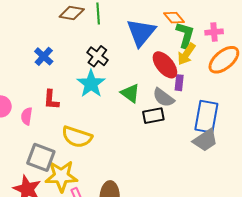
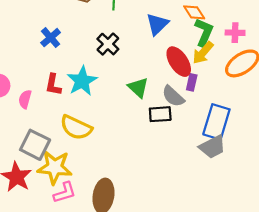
blue triangle: (141, 32) -> (157, 24), size x0.7
cyan star: (91, 84) -> (82, 81), moved

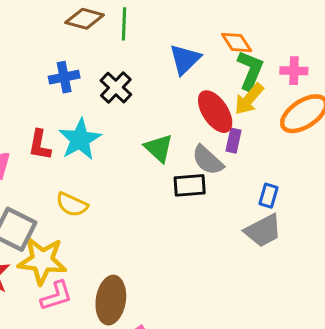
blue cross: (51, 38) -> (64, 77), moved, turned 30
blue rectangle: (216, 122) -> (268, 196), size x0.5
yellow semicircle: (76, 127) -> (72, 205), size x0.7

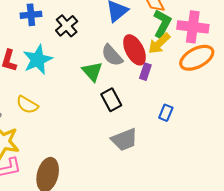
pink cross: (294, 71) -> (193, 27), size x1.6
gray semicircle: (208, 160) -> (112, 55), moved
black rectangle: (190, 185) -> (111, 100), turned 60
gray trapezoid: (263, 231) -> (124, 140), moved

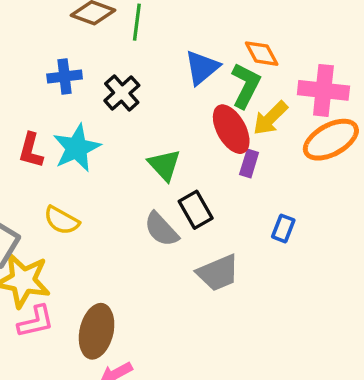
green L-shape: (162, 23) -> (246, 85), moved
gray semicircle: (112, 55) -> (161, 229), moved

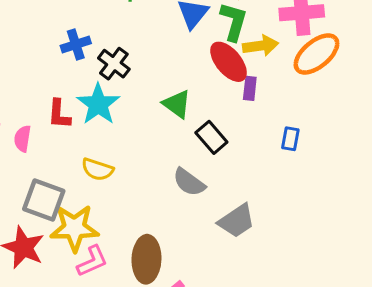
black cross: (122, 93) -> (114, 64), moved
yellow arrow: (270, 118) -> (261, 46), turned -132
gray semicircle: (161, 229) -> (189, 182), moved
gray trapezoid: (218, 273) -> (237, 221), moved

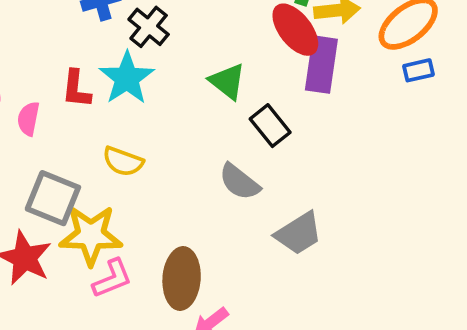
purple rectangle: (250, 88) -> (321, 65), size x1.8
blue rectangle: (290, 139) -> (419, 70), moved, turned 65

